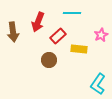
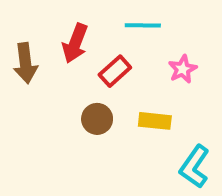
pink star: (101, 35) -> (183, 69), moved
yellow rectangle: (79, 49) -> (155, 121), moved

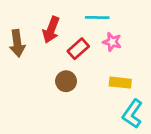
pink star: (183, 69) -> (112, 42), moved, turned -30
yellow rectangle: (155, 121) -> (120, 83), moved

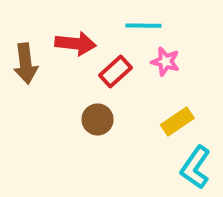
red arrow: (51, 30) -> (76, 44), turned -105
yellow rectangle: (120, 83) -> (177, 121), turned -40

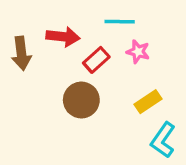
brown circle: (98, 119) -> (81, 100), size x1.4

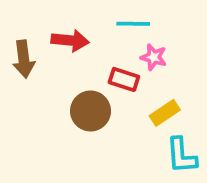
red rectangle: (96, 60) -> (124, 79), moved, turned 60
cyan L-shape: (163, 140) -> (181, 156), turned -39

